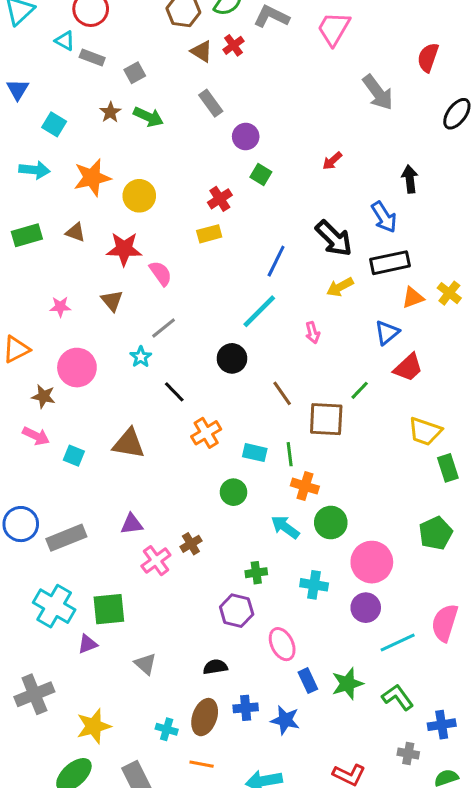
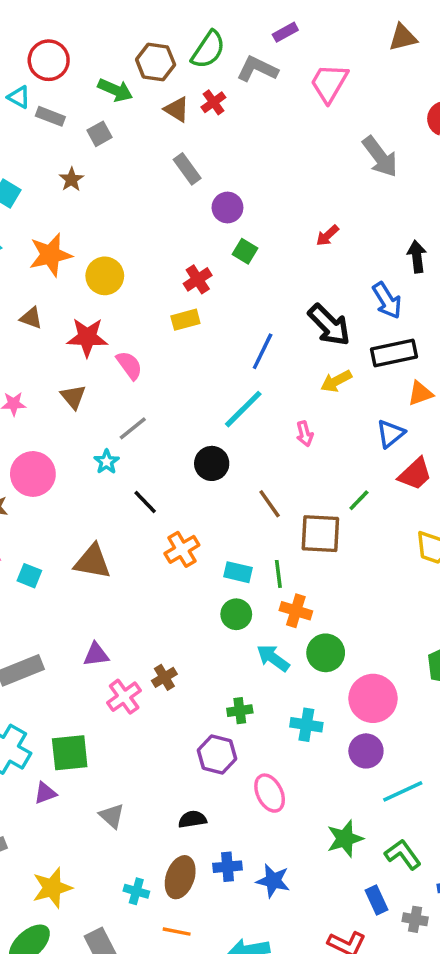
green arrow: (148, 117) -> (115, 90), moved
green circle: (233, 492) -> (236, 614), moved
blue rectangle: (308, 681) -> (377, 900), moved

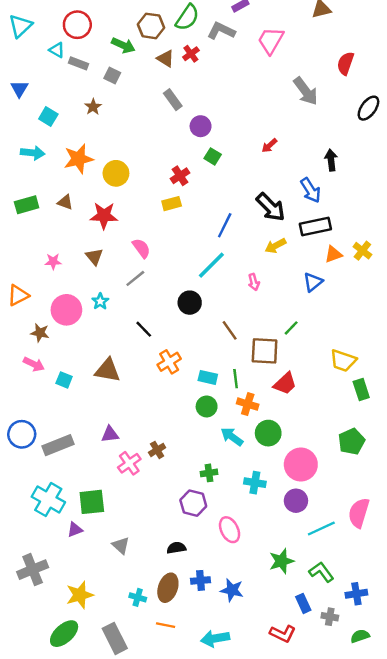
gray square: (100, 134) -> (112, 75), turned -35
pink semicircle: (129, 365) -> (141, 248), moved
cyan star: (107, 462) -> (100, 301), moved
red trapezoid: (415, 474) -> (285, 384), moved

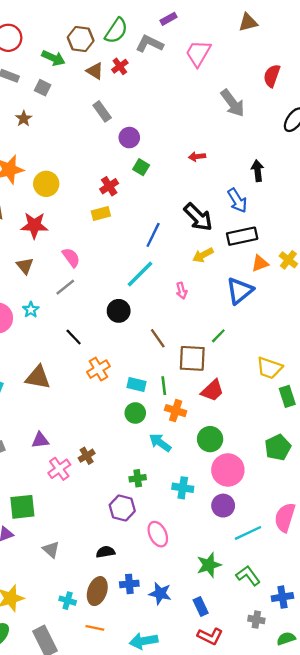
red arrow: (269, 146) -> (197, 157), turned 35
blue triangle: (313, 282) -> (240, 291), size x1.4
green circle: (268, 433) -> (210, 439), moved
blue rectangle: (303, 603) -> (201, 607), moved

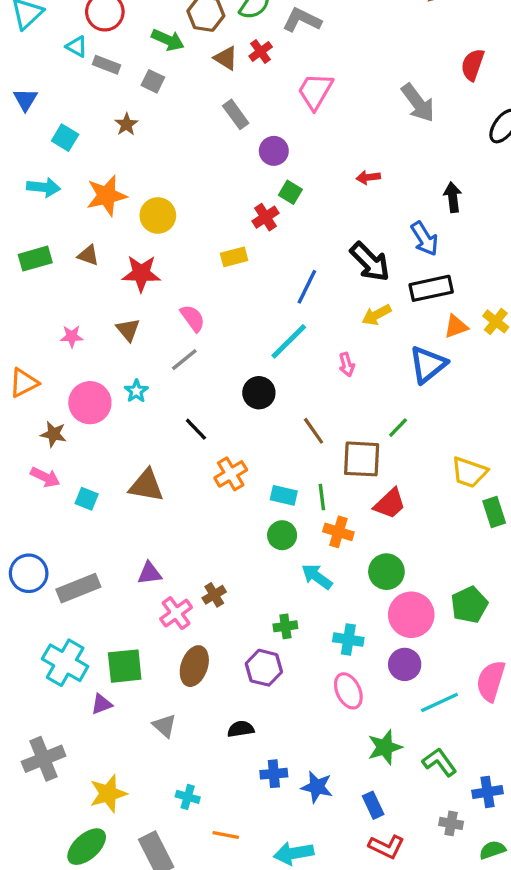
pink trapezoid: (198, 53) -> (315, 91), moved
red cross: (109, 186) -> (266, 217), moved
green pentagon: (278, 447) -> (469, 605), moved
pink ellipse: (158, 534) -> (348, 691), moved
brown ellipse: (97, 591) -> (194, 666), moved

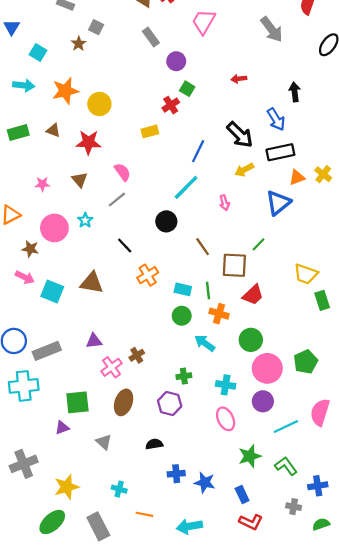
gray square: (153, 81) -> (96, 27), moved
cyan square: (87, 499) -> (52, 292), size x1.5
cyan cross: (65, 663) -> (24, 386), moved, turned -36

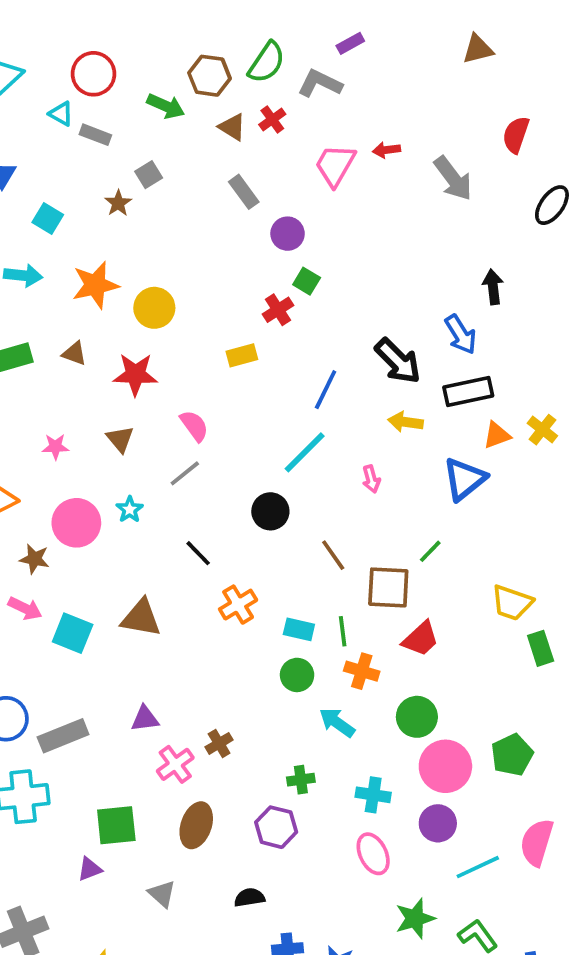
gray square: (96, 27) -> (149, 175), turned 32
red arrow: (239, 79) -> (386, 150), moved
yellow arrow: (244, 170) -> (405, 422), turned 36

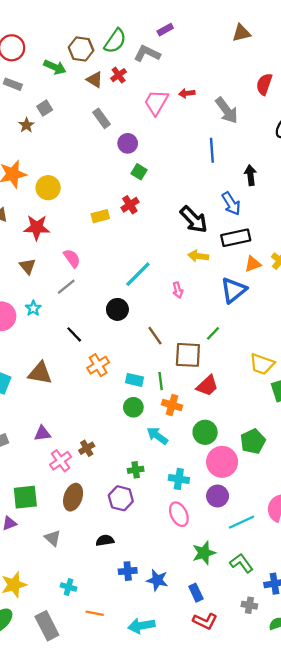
red cross: (278, 310) -> (130, 205), moved
blue line: (326, 390) -> (212, 150), moved, turned -30
green pentagon: (512, 755) -> (253, 441), moved

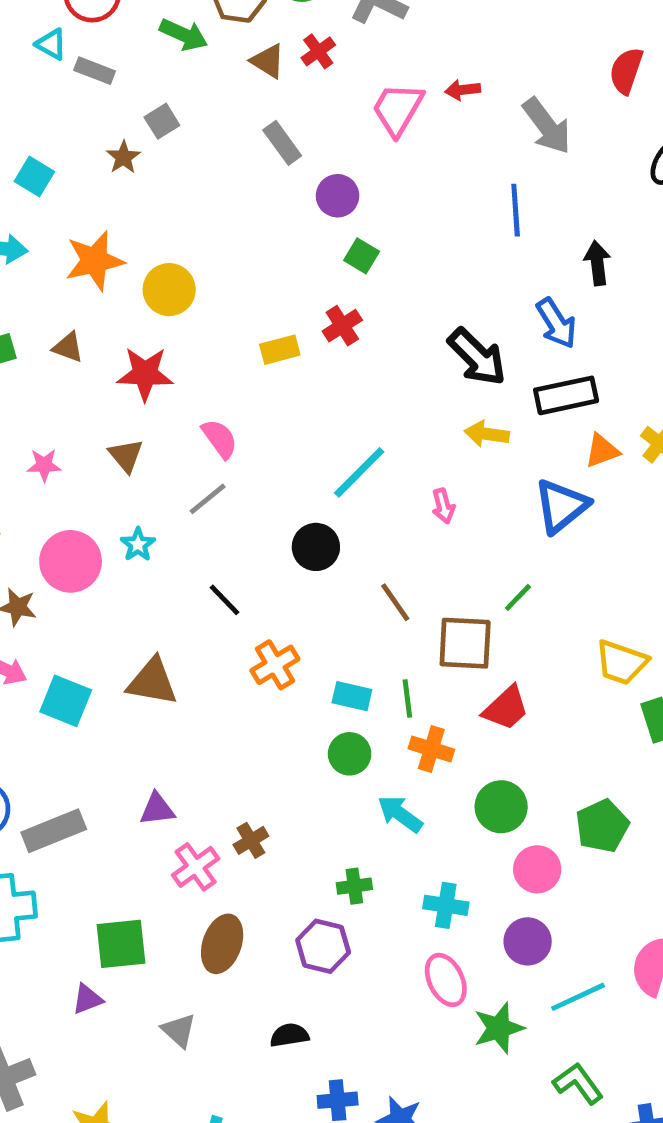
pink circle: (222, 462) -> (537, 869), size x0.7
green star: (204, 553) -> (499, 1028), moved

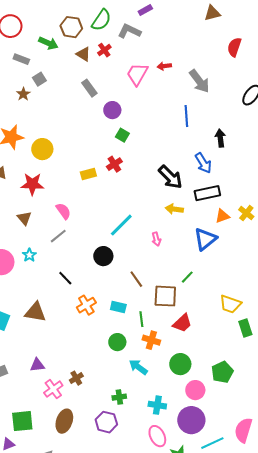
gray rectangle: (95, 71) -> (21, 59), moved
red semicircle: (626, 71) -> (234, 47), moved
cyan rectangle: (352, 696) -> (118, 307), moved
purple circle: (528, 941) -> (191, 420), size x1.4

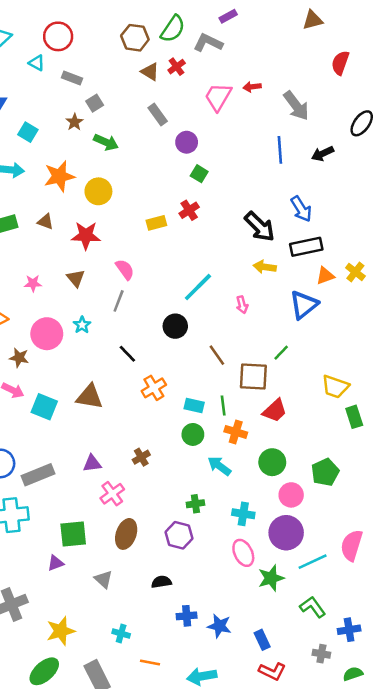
green arrow: (48, 43) -> (106, 142), moved
black arrow: (220, 138) -> (323, 154), moved, turned -108
gray line: (58, 236) -> (119, 301), turned -30
cyan rectangle: (118, 307) -> (194, 405), moved
brown cross: (76, 378) -> (141, 457), moved

